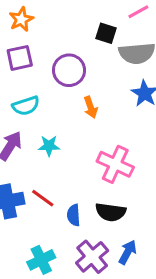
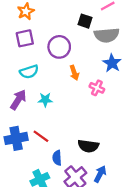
pink cross: (115, 164) -> (97, 88), moved, size x0.6
blue semicircle: (74, 215) -> (57, 158), moved

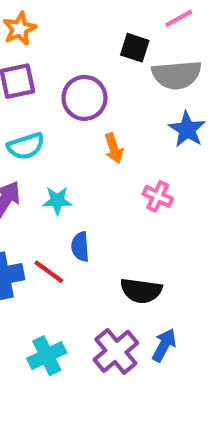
pink cross: (97, 88) -> (158, 196), moved
blue semicircle: (57, 158) -> (80, 247), moved

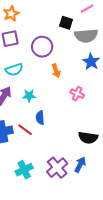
black semicircle: (141, 291) -> (88, 138), moved

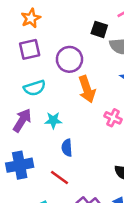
orange arrow: (56, 71) -> (87, 89), size x1.5
red line: (25, 130) -> (59, 178), moved

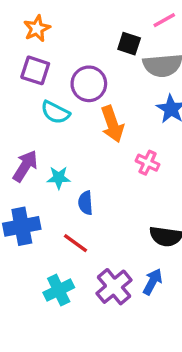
purple square: (30, 49) -> (35, 70), turned 30
cyan semicircle: (35, 88) -> (55, 112), moved, turned 45
cyan star: (53, 120) -> (59, 178), moved

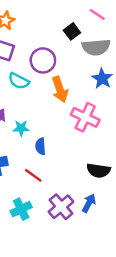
pink line: (164, 20) -> (97, 14), turned 63
black square: (129, 44) -> (72, 31), turned 35
pink cross: (148, 163) -> (85, 117), size x1.6

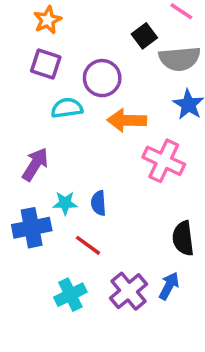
cyan semicircle: (19, 81) -> (67, 108), turned 145
orange arrow: (60, 89) -> (127, 120), turned 110
cyan star: (21, 128) -> (65, 203), moved
black semicircle: (99, 170) -> (183, 238), turned 75

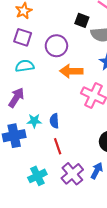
black square: (144, 36) -> (82, 20), turned -32
cyan semicircle: (67, 108) -> (25, 66), moved
red line: (88, 245) -> (58, 146), moved, turned 35

